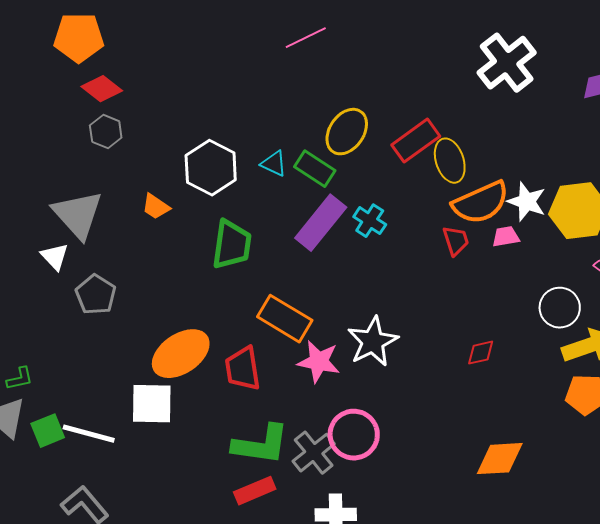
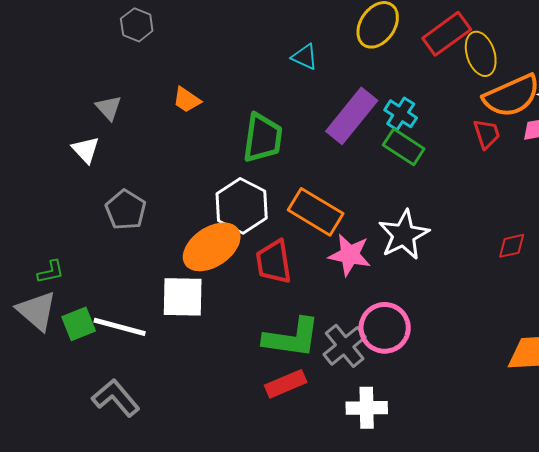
white hexagon: (211, 168) -> (242, 206), moved
green rectangle: (315, 169) -> (404, 147), moved
gray triangle: (78, 215) -> (109, 108), size x0.5
gray pentagon: (96, 295) -> (126, 210), moved

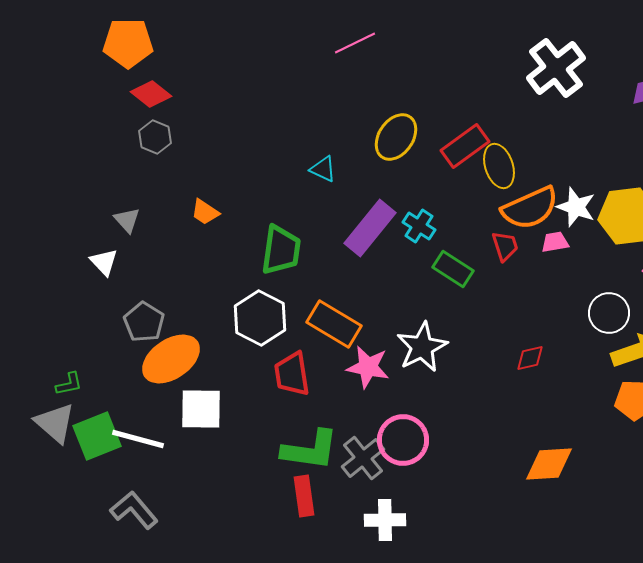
green rectangle: (404, 147) -> (453, 269), moved
orange ellipse: (212, 247) -> (171, 359), moved
green square: (79, 324) -> (97, 436), size x1.4
red rectangle: (286, 384) -> (304, 496), turned -75

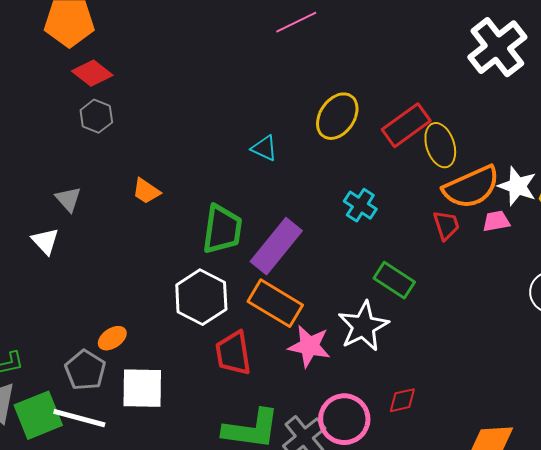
purple rectangle: (370, 228) -> (276, 246), moved
green rectangle: (453, 269) -> (394, 280), moved
gray pentagon: (144, 322) -> (85, 370), moved
red diamond: (530, 358) -> (402, 400), moved
orange ellipse: (171, 359) -> (112, 338), size x0.5

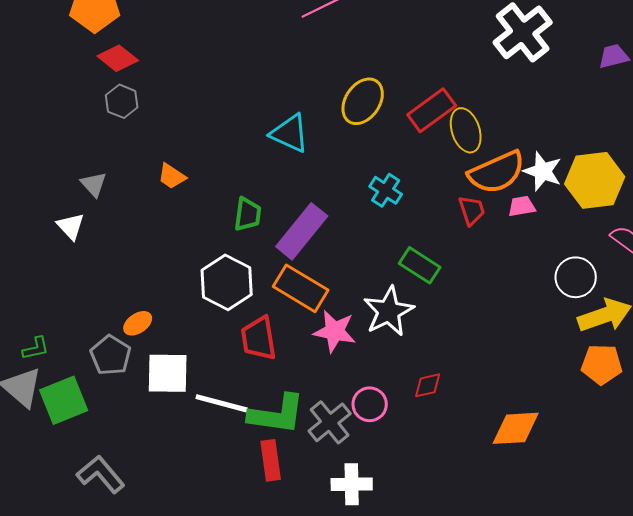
cyan triangle: (264, 148) -> (290, 133), size x1.5
green trapezoid: (222, 229) -> (248, 214), size x0.7
white line: (79, 418) -> (222, 403), moved
pink circle: (344, 419) -> (370, 404), size x0.7

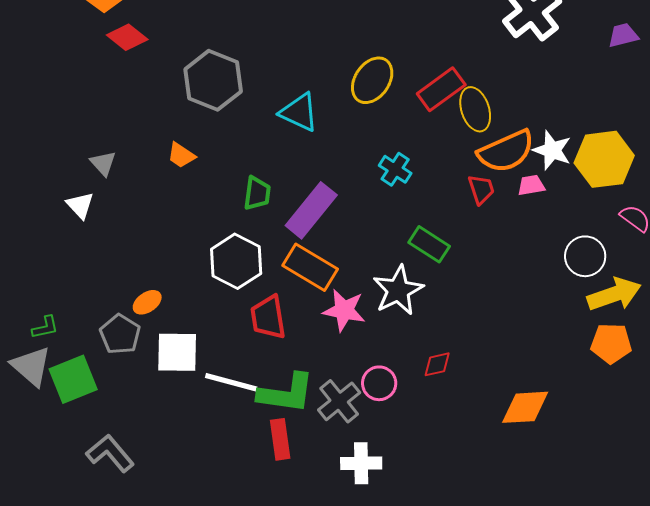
gray hexagon: (122, 101) -> (213, 80), moved, size x1.8

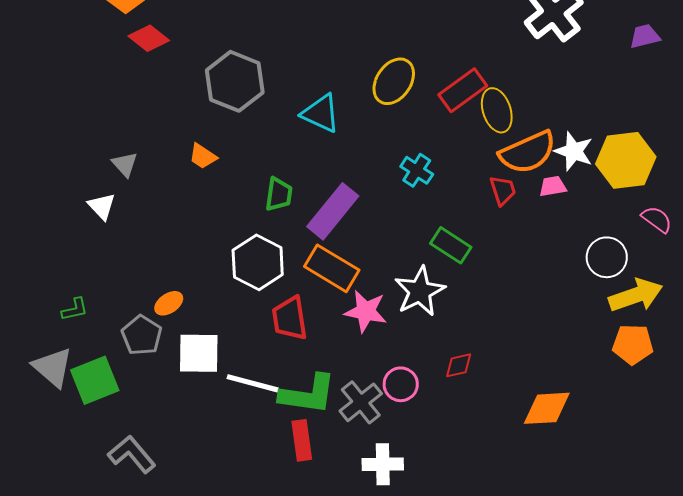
green L-shape: (45, 327) -> (75, 309), moved

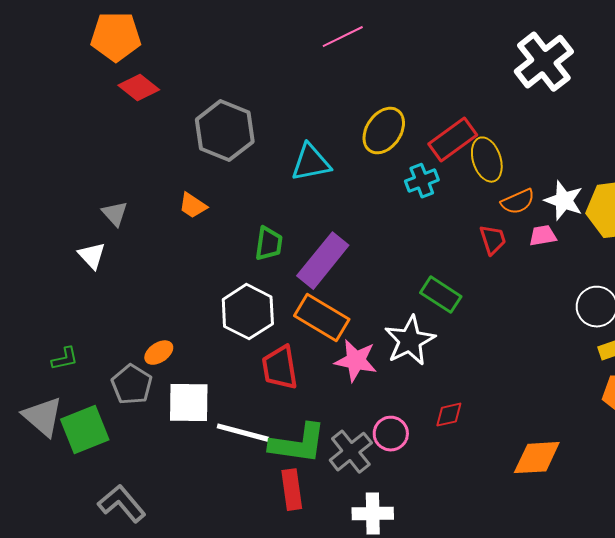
cyan triangle: (321, 113) -> (311, 163), turned -36
orange semicircle: (528, 152) -> (518, 202), size x0.6
cyan cross: (417, 170) -> (422, 181), moved, turned 36

